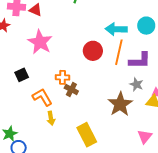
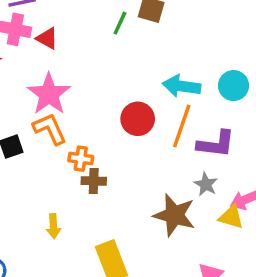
brown cross: (71, 90) -> (94, 181), turned -32
orange L-shape: (42, 97) -> (50, 129), moved
brown star: (120, 104) -> (174, 215), turned -30

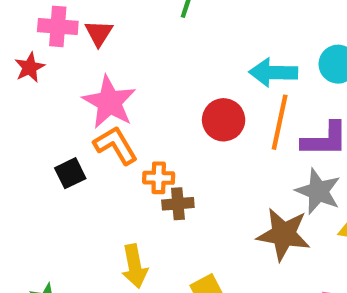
red triangle: (47, 38) -> (99, 33), turned 40
gray star: (206, 184) -> (318, 191), size x1.5
yellow arrow: (53, 226) -> (135, 266), size x1.4

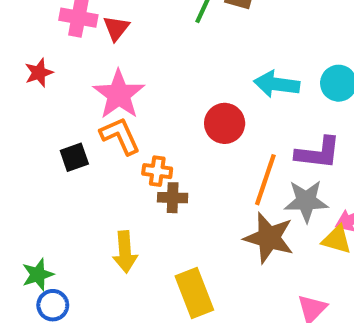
red star: (30, 67) -> (39, 73), moved
orange line: (280, 122) -> (265, 180), moved
gray star: (318, 191) -> (306, 201), turned -30

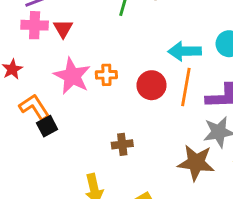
orange L-shape: (120, 136) -> (34, 107), moved
orange cross: (157, 171) -> (106, 75), moved
orange line: (265, 180) -> (186, 87), moved

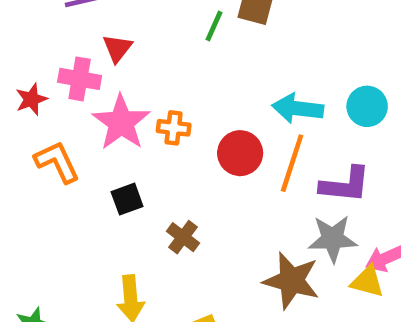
pink cross: (35, 25) -> (80, 79), moved
black square: (47, 126) -> (127, 199), moved
brown cross: (122, 144) -> (183, 237), turned 36

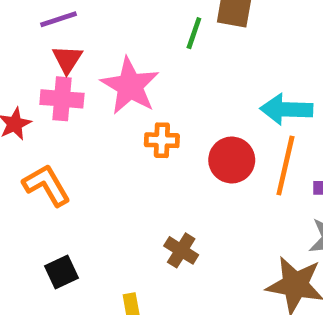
red triangle: (117, 48) -> (67, 59), moved
pink star: (121, 122) -> (130, 86), moved
black square: (127, 199) -> (62, 272), moved

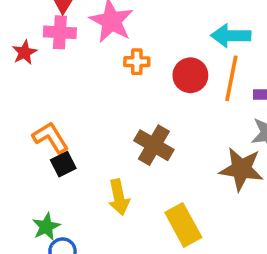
orange L-shape: (47, 185) -> (50, 138), moved
brown cross: (181, 250) -> (154, 145), size x1.5

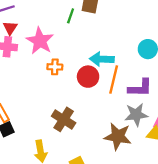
cyan arrow: (231, 36) -> (102, 59), moved

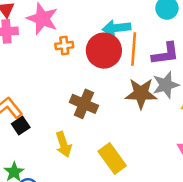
red circle: (88, 77) -> (104, 51), size x1.4
brown star: (118, 136) -> (141, 93), moved

